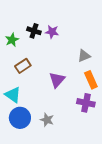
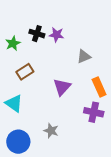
gray triangle: (84, 56) -> (84, 56), moved
blue circle: (20, 118) -> (18, 142), moved

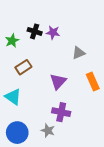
purple cross: (94, 112) -> (61, 112), moved
gray star: (51, 131) -> (48, 131), moved

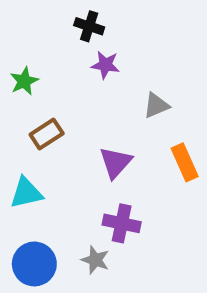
black cross: (35, 31) -> (89, 26), moved
cyan triangle: (13, 97) -> (26, 193), turned -48

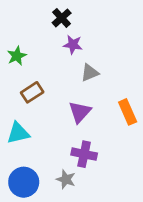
black cross: (89, 26) -> (62, 18), turned 30
gray triangle: (156, 105) -> (90, 73), moved

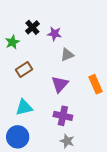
black cross: (62, 18) -> (32, 27), moved
cyan triangle: (18, 133) -> (24, 107), moved
gray star: (66, 179) -> (67, 141), moved

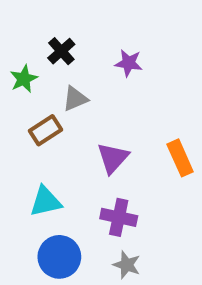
purple star: (55, 34) -> (129, 63), moved
gray triangle: (67, 55) -> (75, 99), moved
blue circle: (18, 137) -> (59, 257), moved

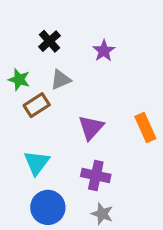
purple star: (129, 63) -> (104, 51), turned 30
green star: (24, 79) -> (19, 80), moved, turned -30
cyan triangle: (46, 201) -> (37, 163), turned -40

